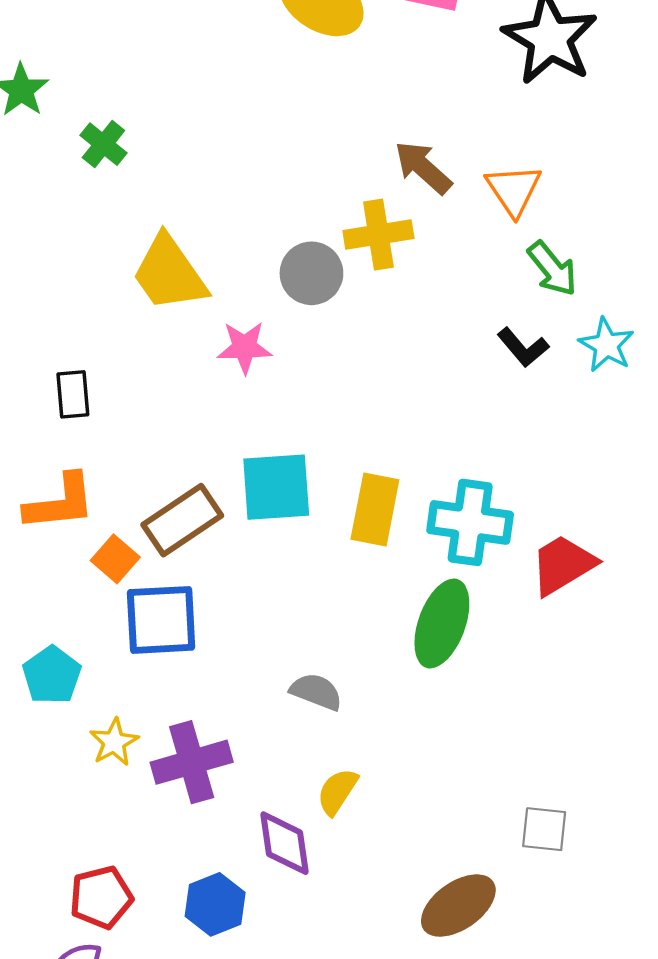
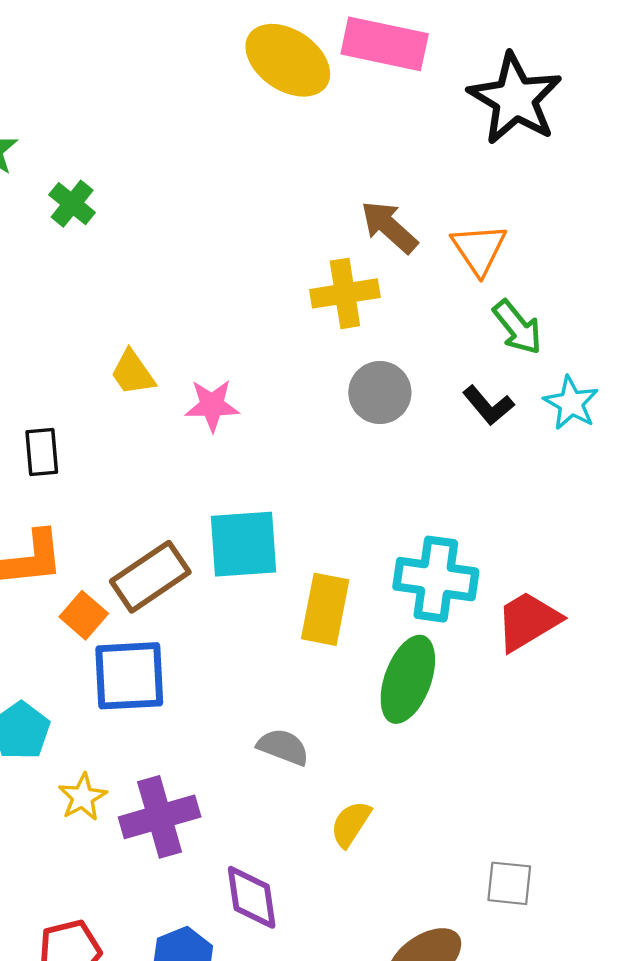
yellow trapezoid: (169, 273) -> (133, 373), moved, size x0.6
gray circle: (311, 273) -> (380, 393), moved
yellow rectangle: (375, 510) -> (325, 609), moved
yellow semicircle: (337, 792) -> (351, 824), moved

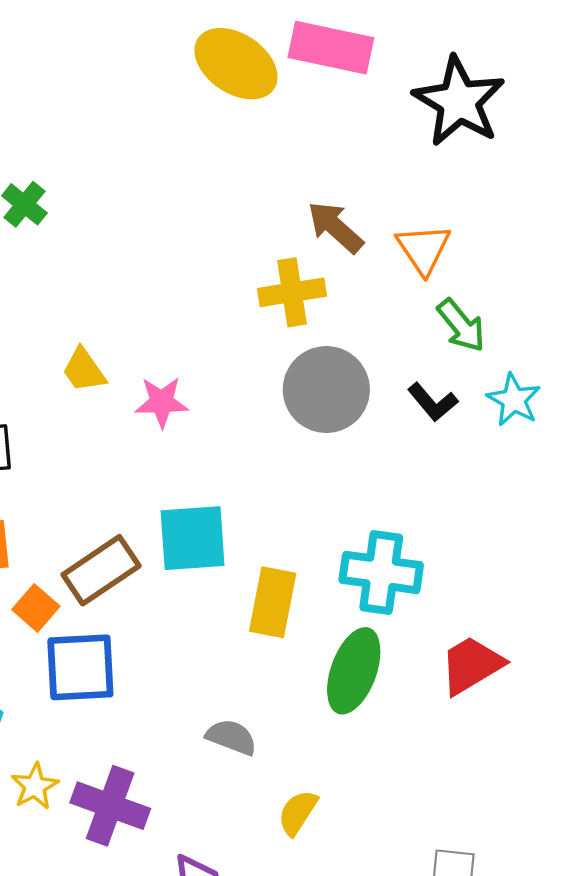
gray circle: (380, 393) -> (326, 390), size x1.4
red trapezoid: (528, 621) -> (472, 665), moved
purple cross: (160, 817) -> (110, 806), turned 36

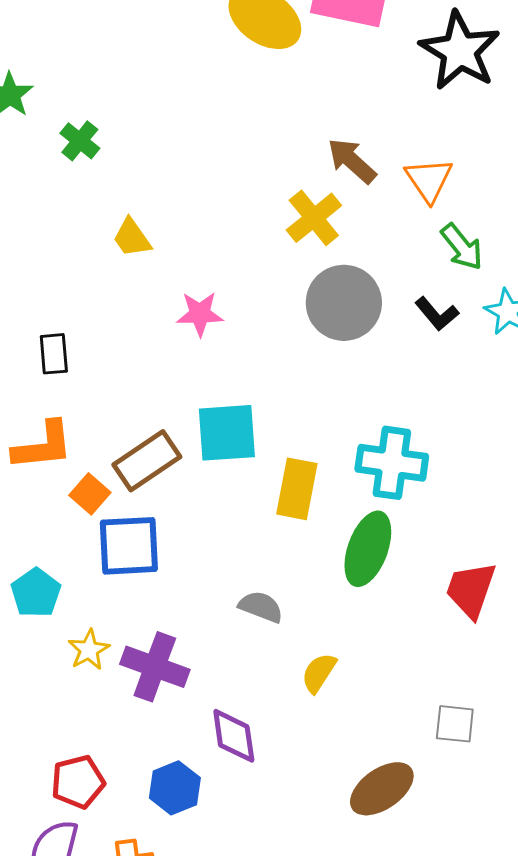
yellow cross: (292, 292) -> (314, 218), turned -30
yellow trapezoid: (84, 370) -> (132, 238), moved
red trapezoid: (472, 665) -> (471, 590), moved, turned -40

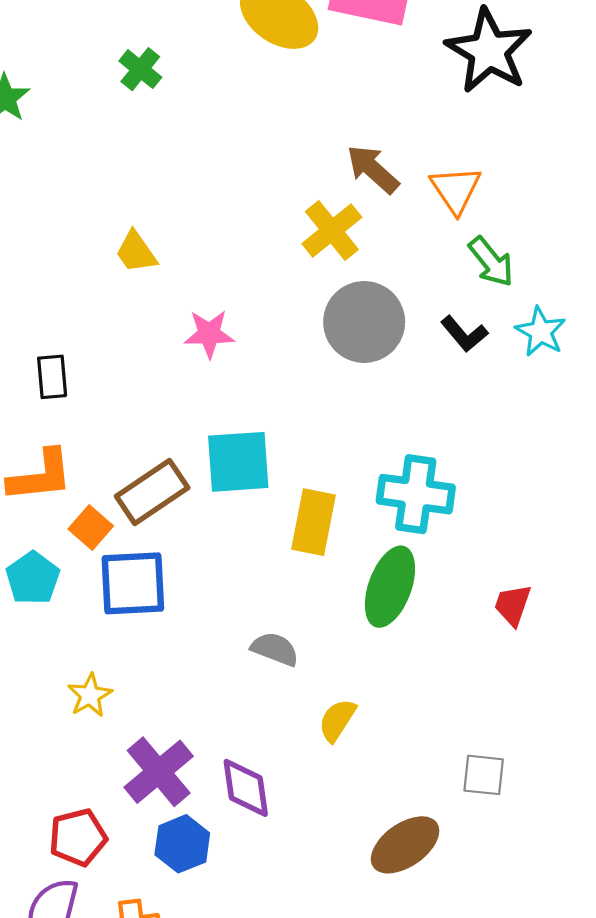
green cross: (80, 141) -> (140, 69), moved
red trapezoid: (471, 590) -> (513, 605), moved, size x0.7
cyan pentagon: (36, 593) -> (33, 578), moved
purple cross: (155, 667) -> (159, 772), moved, turned 30

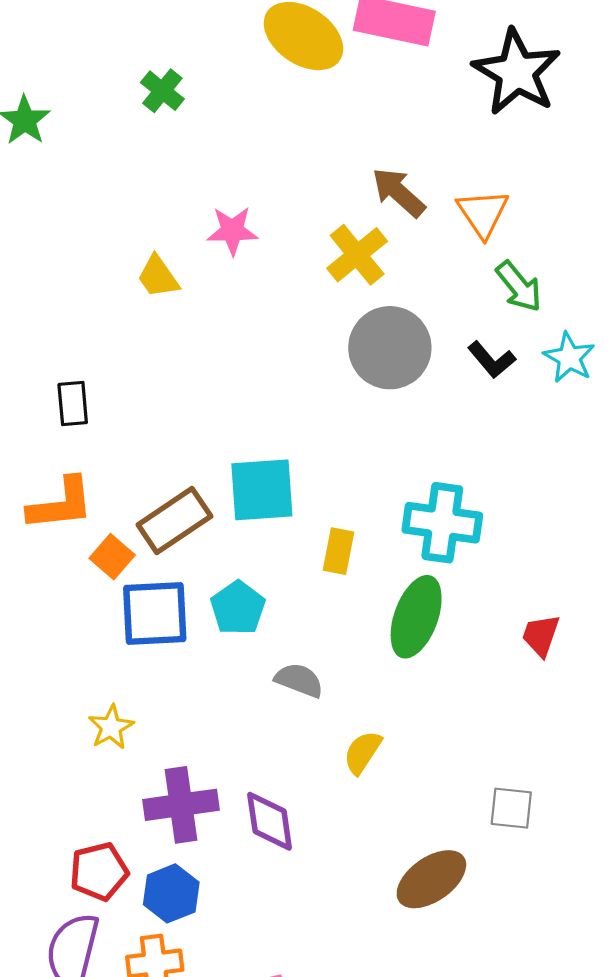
pink star: (209, 334) -> (232, 231), moved
yellow rectangle: (314, 522) -> (338, 551), size x0.7
cyan pentagon: (33, 578) -> (238, 608), moved
purple cross: (159, 772) -> (181, 805), turned 32
blue hexagon: (182, 844) -> (171, 893), moved

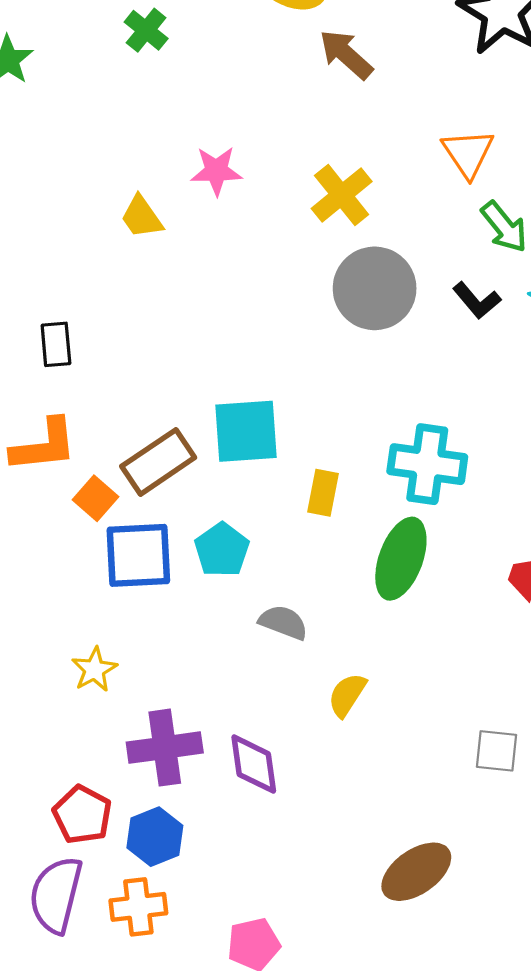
brown arrow: (399, 192) -> (346, 54), moved
red pentagon: (99, 872) -> (82, 815), turned -30
brown ellipse: (431, 879) -> (416, 872), moved

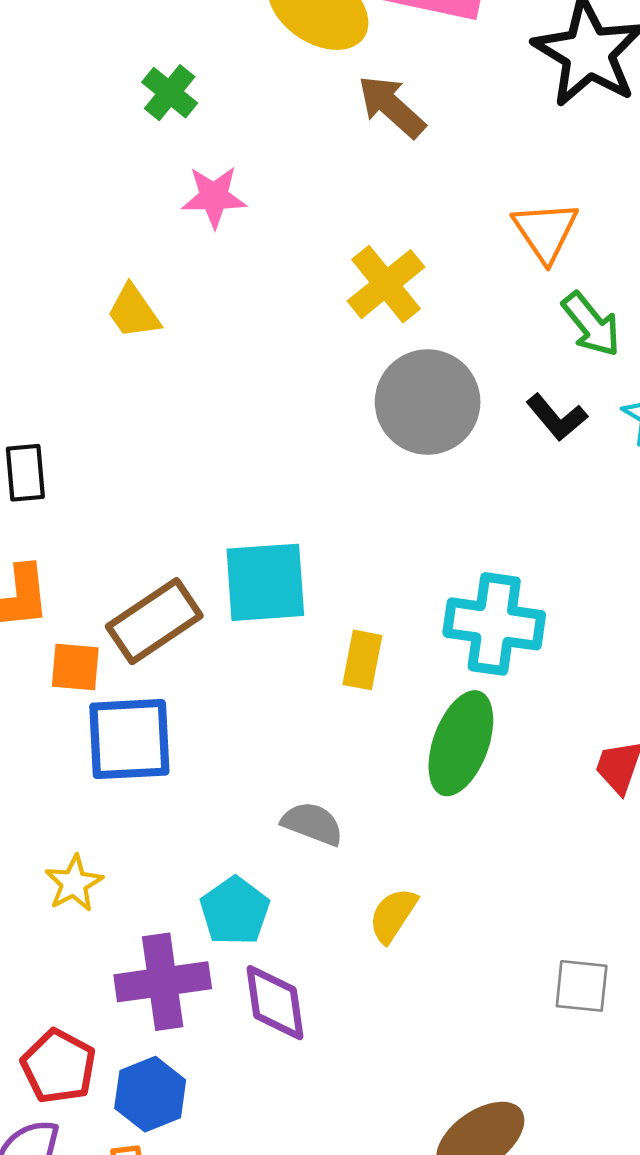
green cross: (146, 30) -> (170, 93), moved
pink star: (216, 171) -> (214, 197), moved
orange square: (96, 498) -> (75, 667), turned -36
cyan pentagon: (222, 550) -> (235, 911), moved

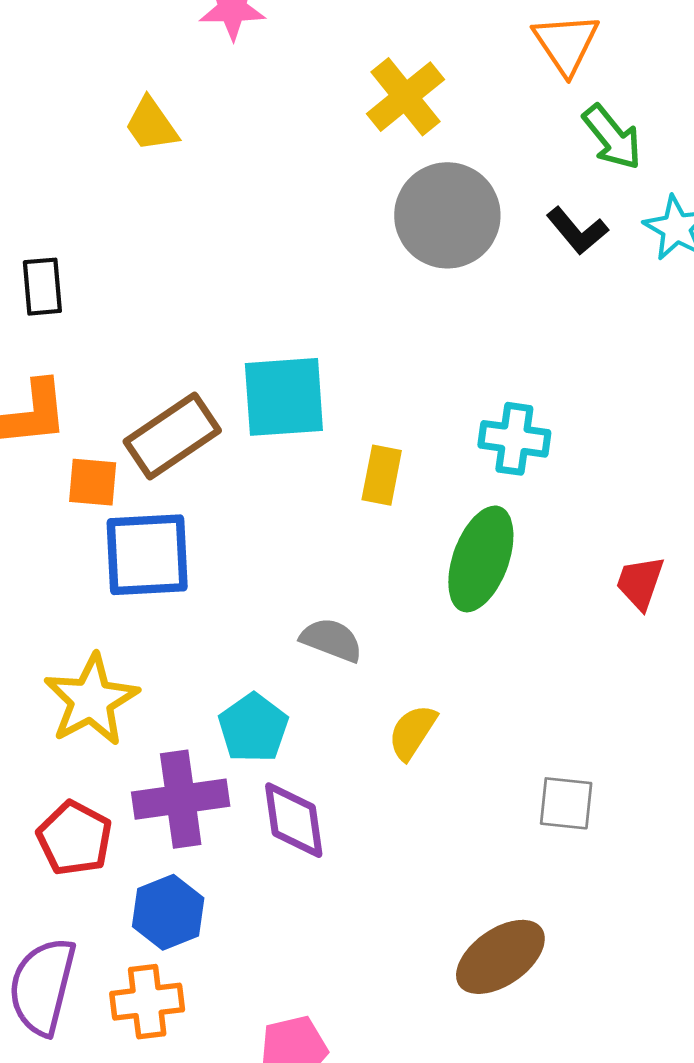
cyan cross: (494, 624) -> (514, 439), size x0.7
yellow star: (74, 883) -> (91, 700), size x1.6
gray square: (582, 986) -> (566, 803), moved
red pentagon: (59, 1066) -> (75, 838), moved

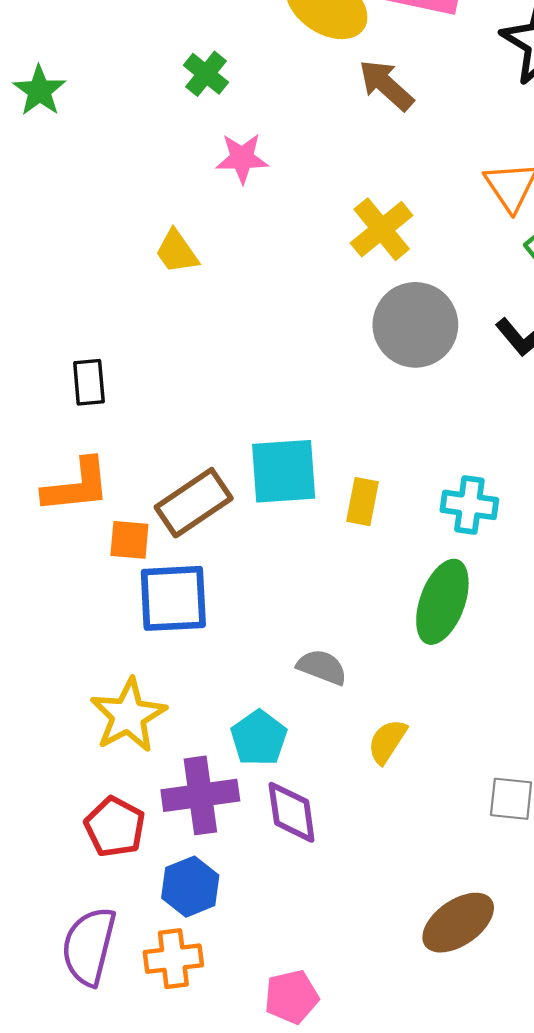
yellow rectangle: (382, 475) -> (362, 502), moved

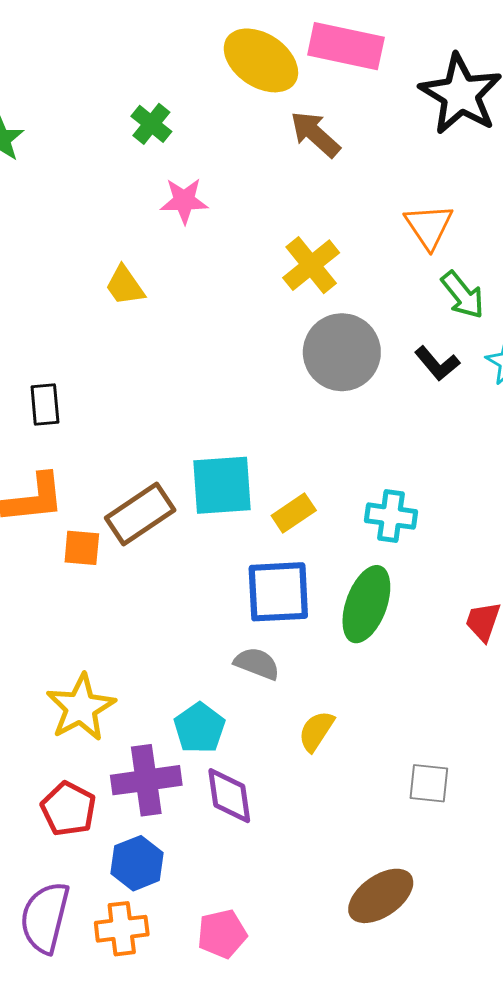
yellow rectangle: (362, 502) -> (294, 513), turned 45
blue square: (173, 598) -> (278, 592), moved
pink pentagon: (292, 997) -> (222, 934), moved

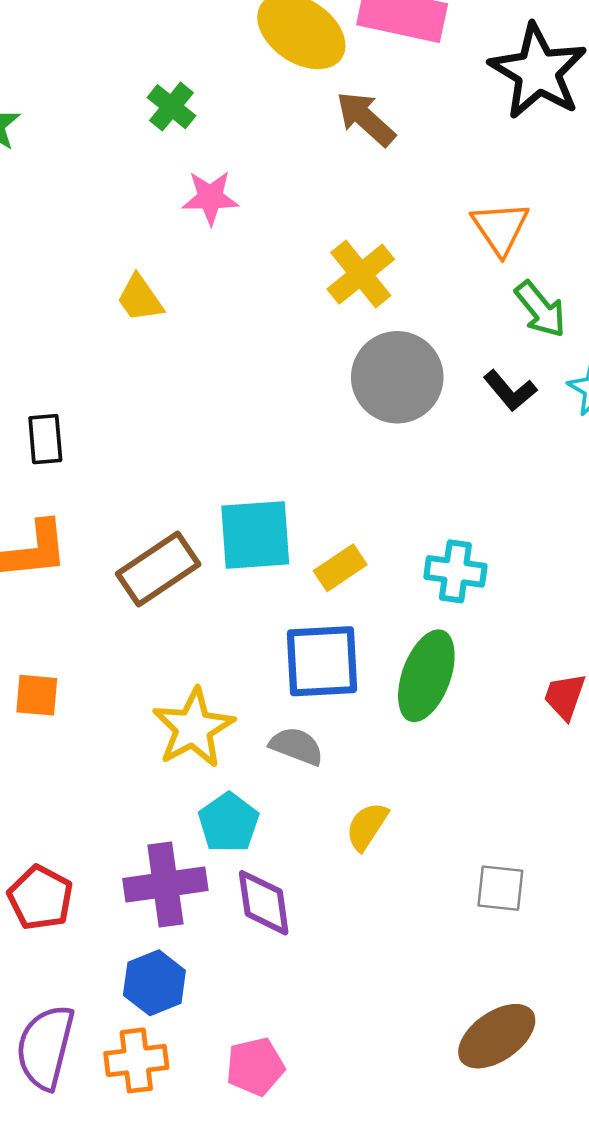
orange square: (82, 548) -> (37, 695), moved
yellow star: (81, 708) -> (193, 728), moved
red pentagon: (68, 809) -> (40, 898), moved
brown ellipse: (381, 896) -> (497, 1036), moved

